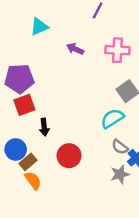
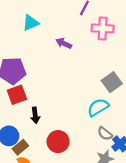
pink cross: (117, 50) -> (103, 28), moved

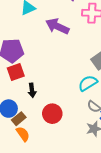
purple arrow: (64, 43) -> (57, 26), size x1.6

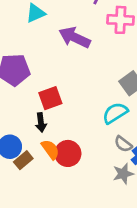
red square: (16, 72) -> (50, 98), moved
orange semicircle: (23, 134) -> (50, 149), moved

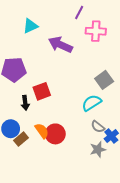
black arrow: (41, 122) -> (25, 103), moved

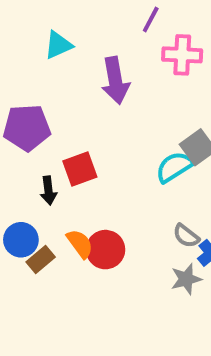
purple arrow: (60, 45) -> (115, 80), turned -125
cyan semicircle: (92, 103) -> (174, 167), moved

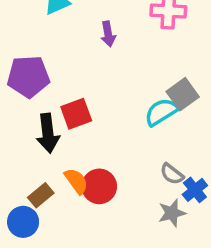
purple arrow: (115, 80) -> (108, 34), size x0.6
black arrow: (48, 191) -> (48, 133), size x1.5
blue circle: (21, 240) -> (23, 222), moved

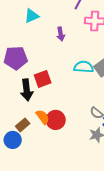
cyan semicircle: (161, 112) -> (84, 67), moved, turned 36

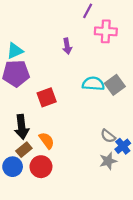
cyan triangle: (32, 16) -> (15, 51), moved
black arrow: (27, 90) -> (22, 127), moved
red circle: (56, 120) -> (41, 167), moved

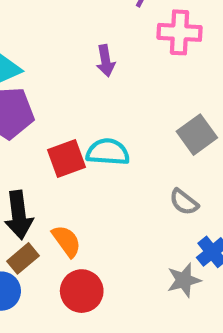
cyan semicircle: (93, 84) -> (108, 152), moved
gray semicircle: (108, 136) -> (184, 202), moved
red circle: (41, 167) -> (82, 291), moved

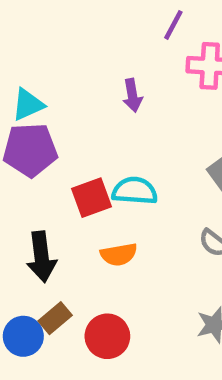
orange semicircle: (66, 241) -> (119, 254), moved, turned 116
brown rectangle: (23, 258) -> (55, 318), moved

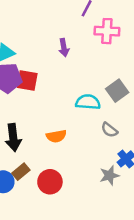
cyan semicircle: (135, 191) -> (88, 102), moved
red square: (91, 198) -> (27, 80), moved, turned 30

